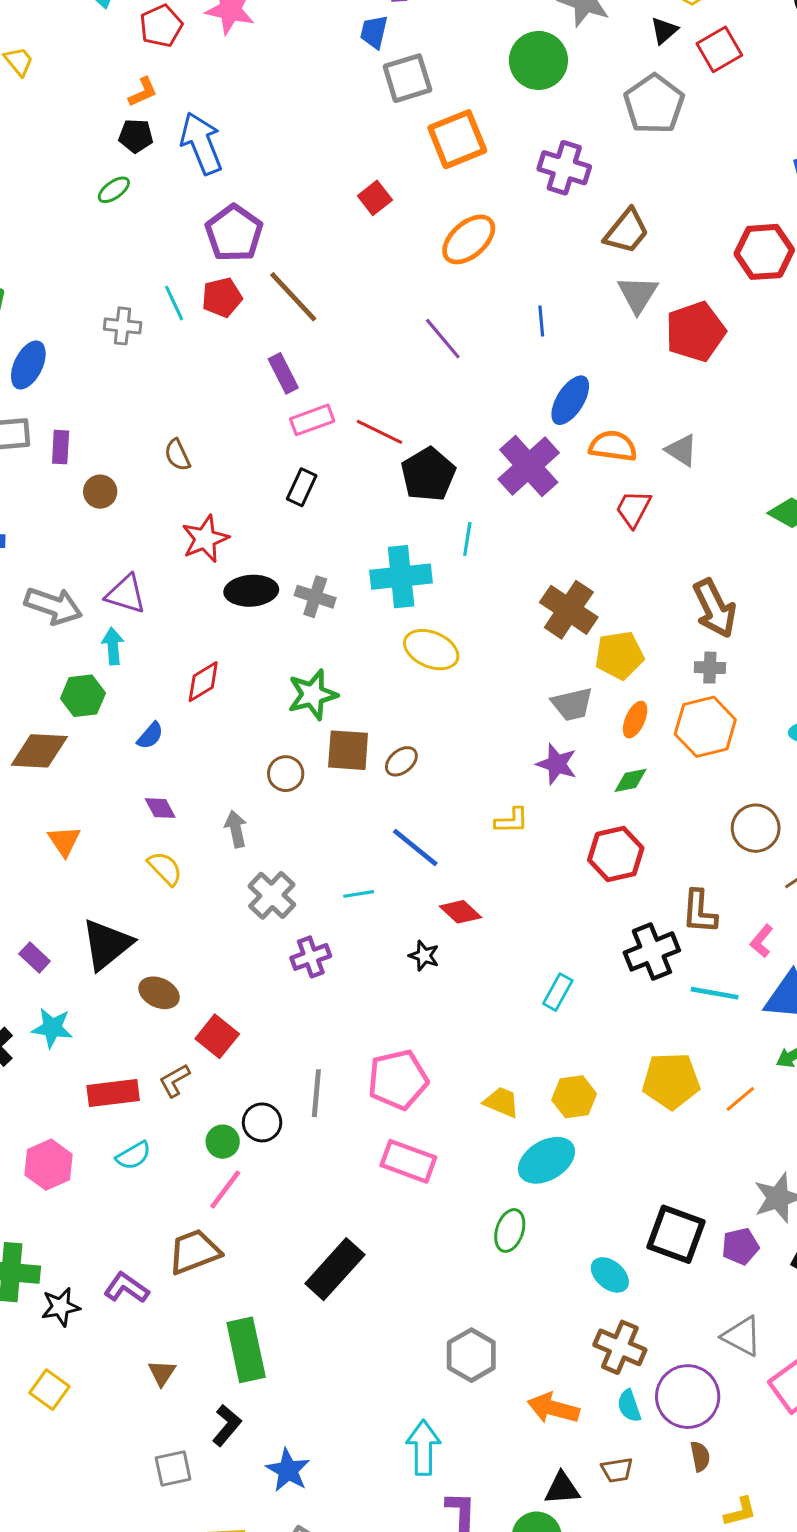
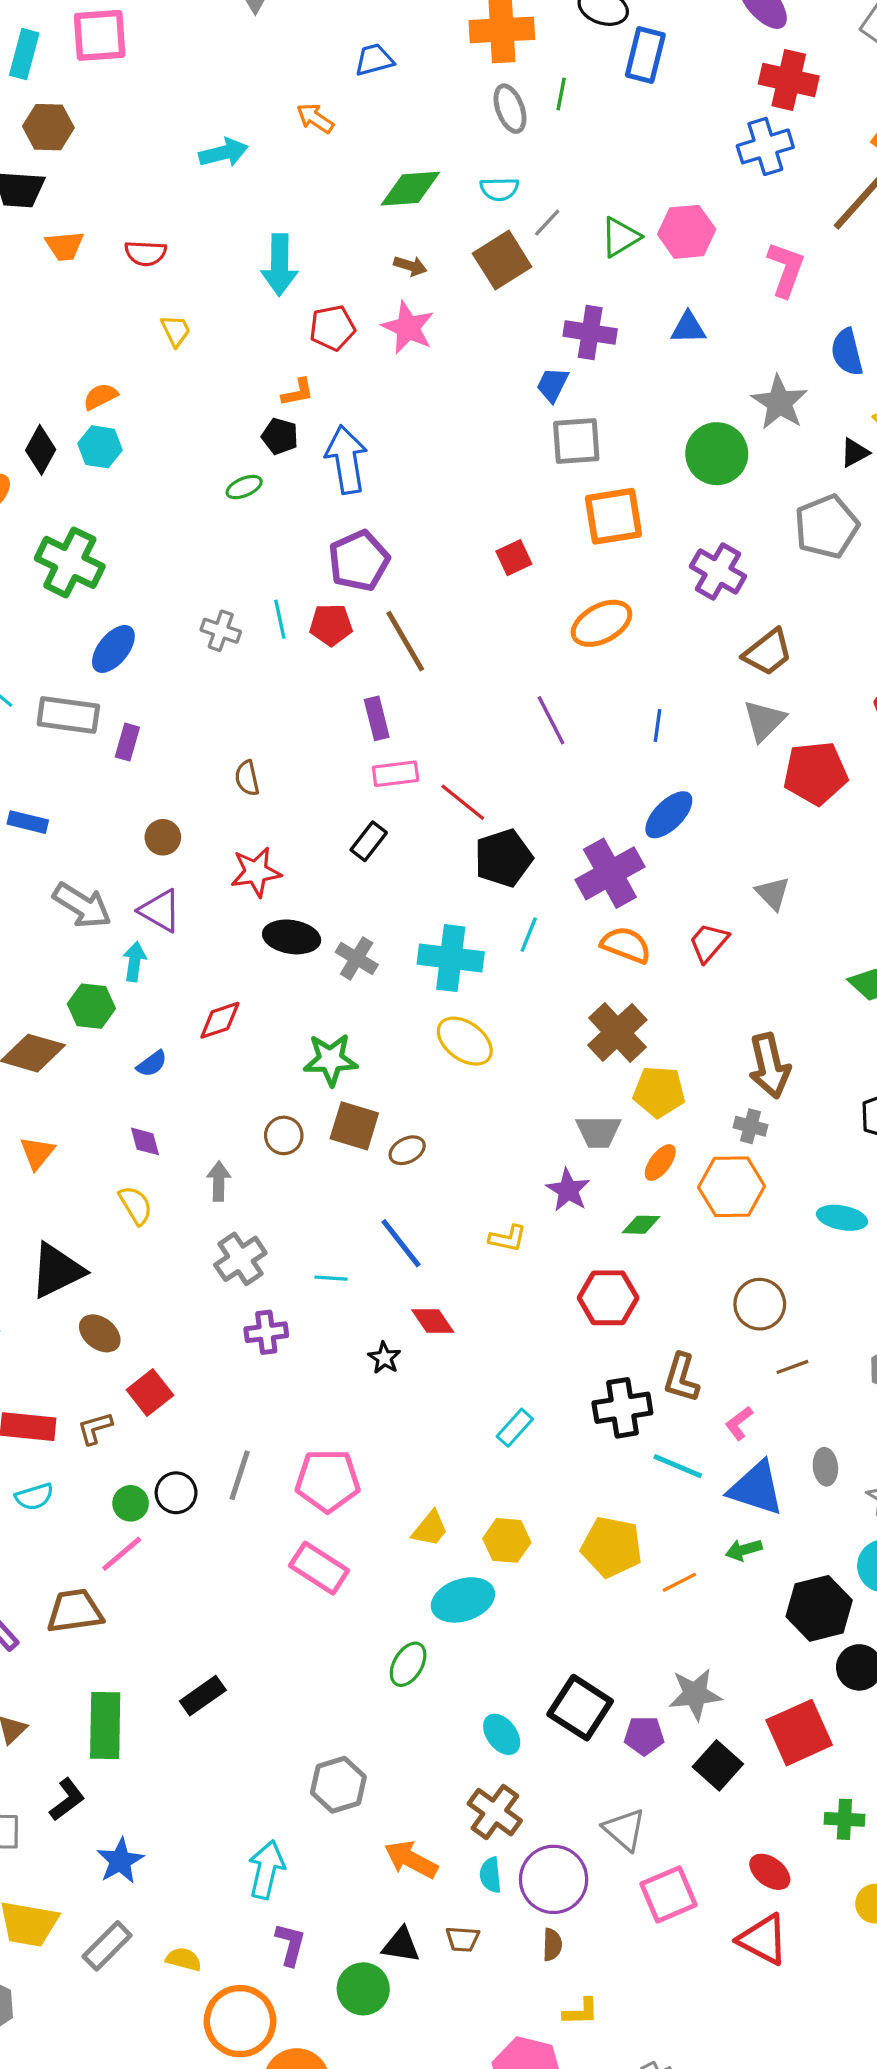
orange semicircle: (613, 446) -> (626, 945), moved
brown circle: (100, 492) -> (163, 837), moved
yellow trapezoid: (501, 1102) -> (430, 1529), turned 93
black rectangle: (335, 1269) -> (203, 1696), moved, size x0.7

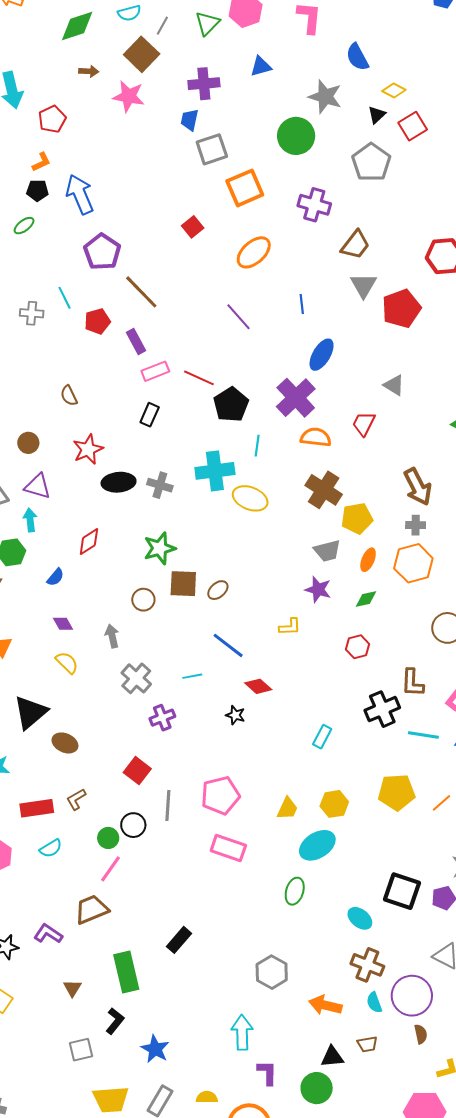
pink star: (408, 328) -> (129, 96), moved
red pentagon: (331, 625) -> (97, 321), moved
yellow ellipse: (465, 1041) -> (250, 498), moved
red hexagon: (608, 1298) -> (358, 647), size x0.7
red square: (150, 1392) -> (137, 771), moved

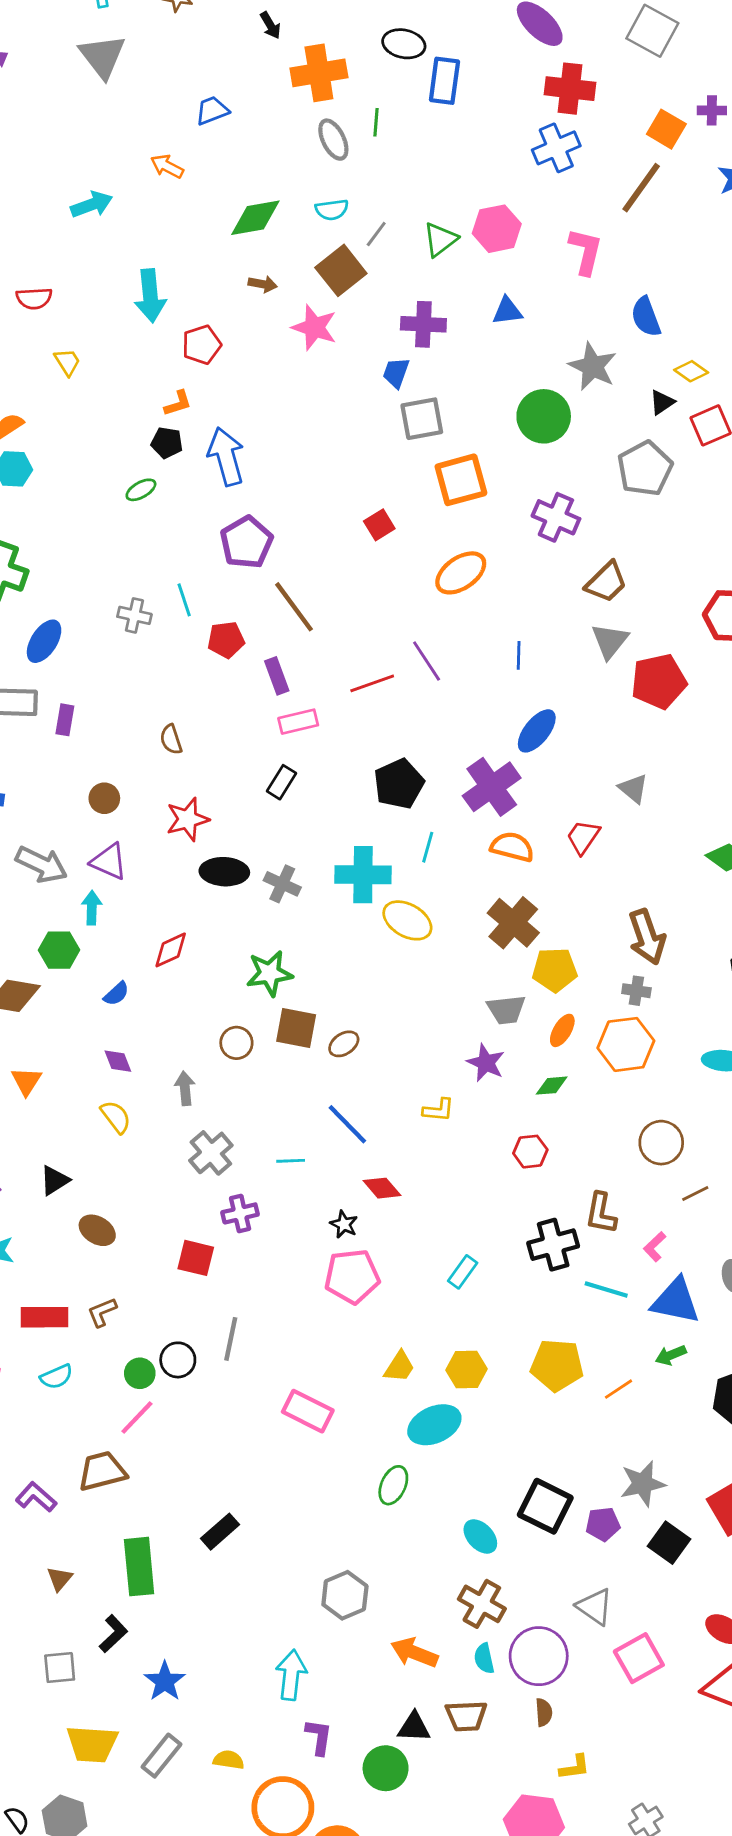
red line: (199, 378) -> (372, 683), moved, turned -52
black triangle: (31, 712) -> (55, 1180), size x0.6
red square: (137, 771) -> (196, 1258), moved, turned -32
pink pentagon: (220, 795) -> (352, 1276), moved
brown trapezoid: (367, 1044) -> (466, 1716), size x1.4

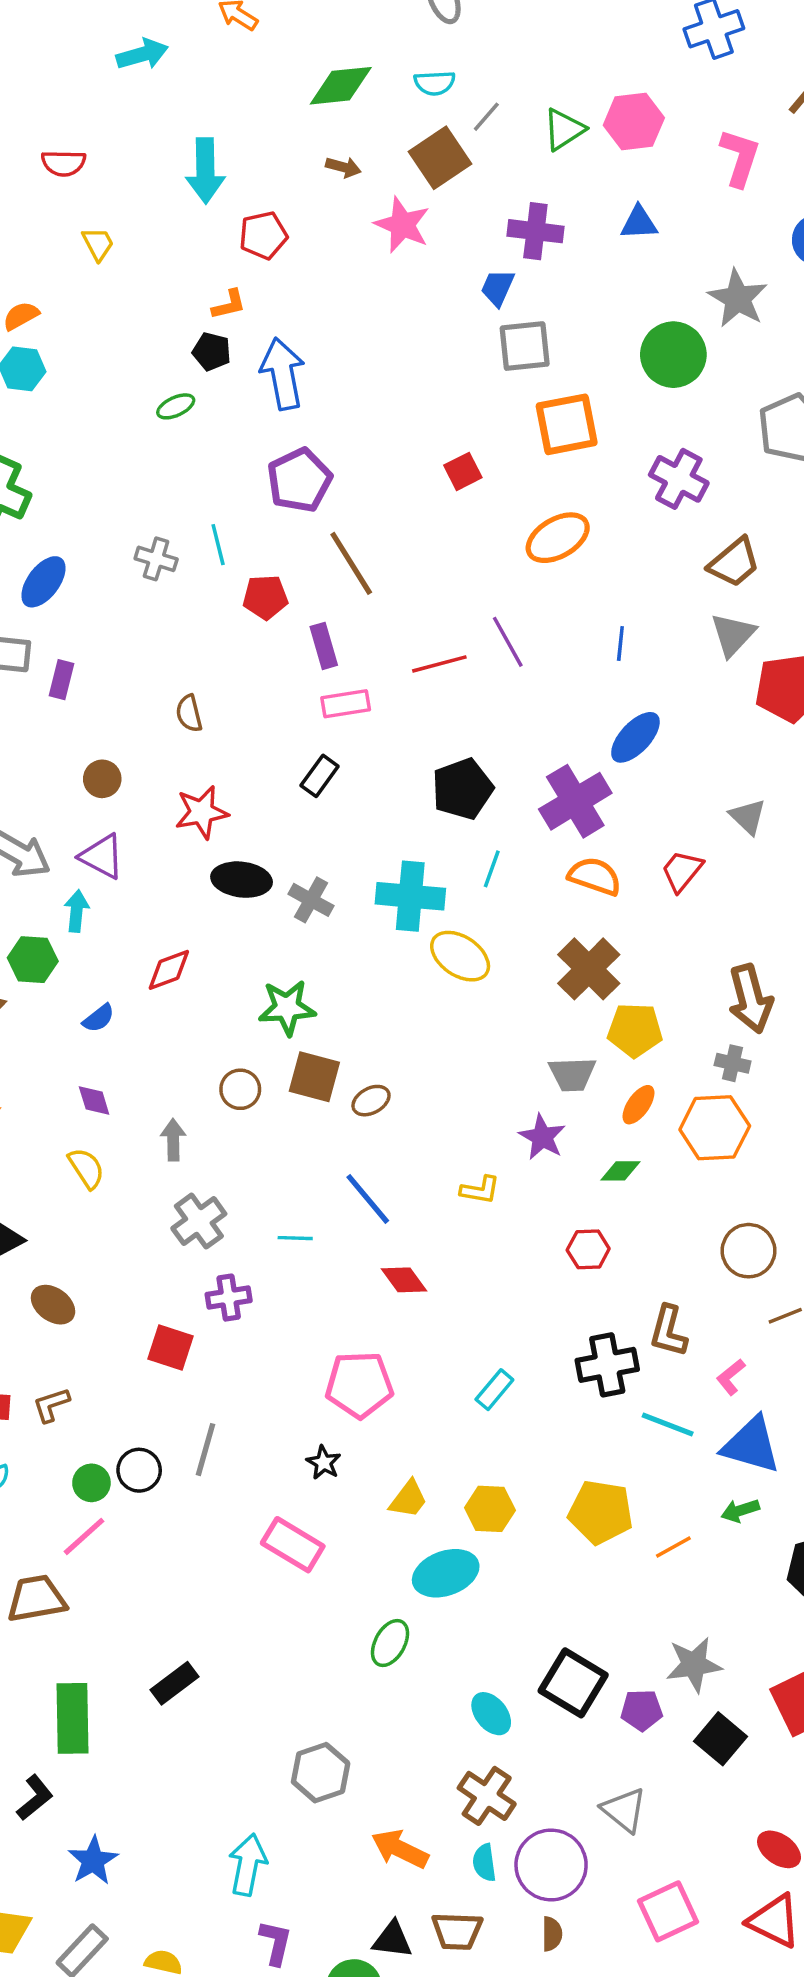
black star: (344, 1224) -> (324, 1463), moved
pink square: (639, 1658) -> (668, 1911), moved

